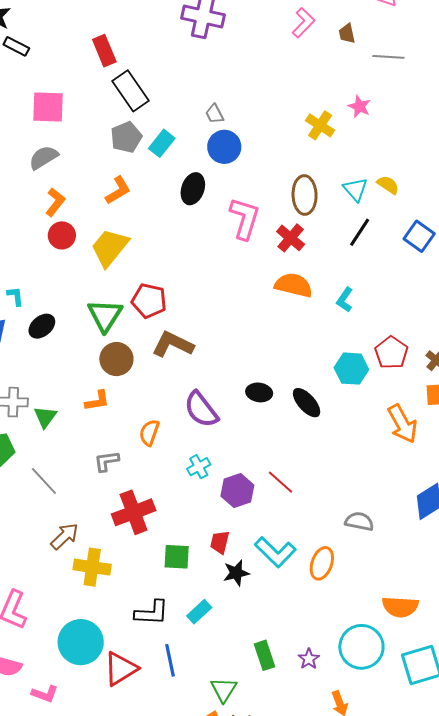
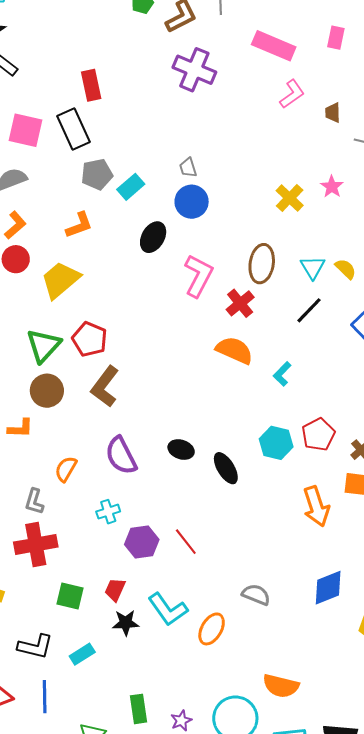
black rectangle: (130, 91) -> (74, 129), moved
brown L-shape: (173, 344) -> (105, 386), turned -90
gray L-shape: (107, 461) -> (34, 501), moved, turned -76

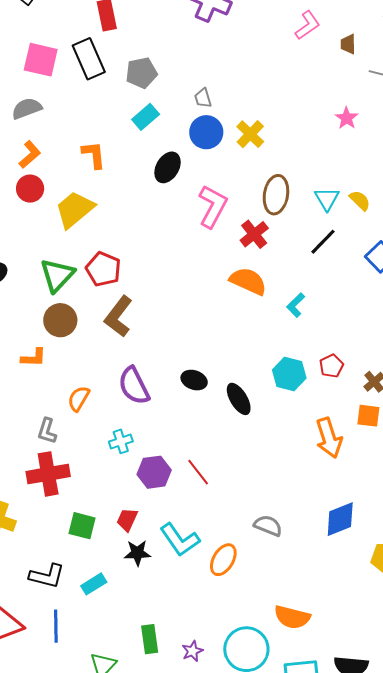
gray pentagon: (97, 174) -> (141, 73), moved
yellow cross: (290, 198) -> (250, 134), moved
orange L-shape: (79, 225) -> (94, 155), turned -76
red pentagon: (318, 434) -> (331, 366), size x0.7

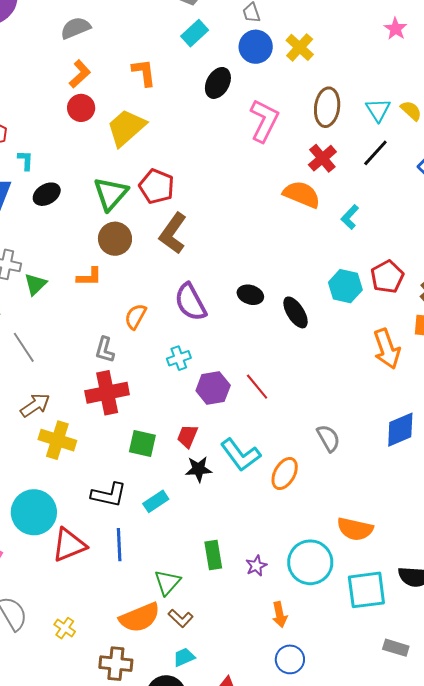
red cross: (254, 234) -> (322, 158), moved
red pentagon: (331, 366) -> (387, 277), size x1.4
gray semicircle: (268, 526) -> (328, 438), turned 40

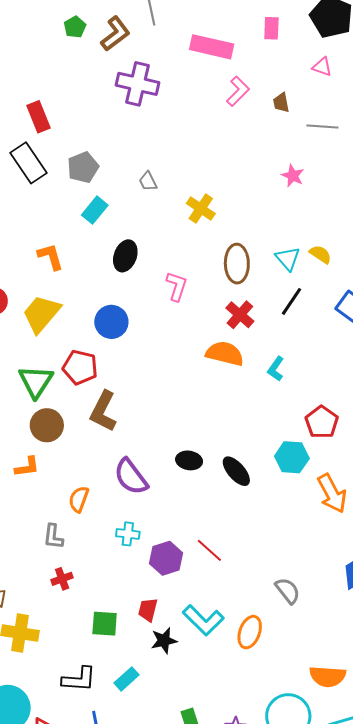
blue circle: (256, 47) -> (111, 322), moved
pink L-shape: (264, 121) -> (177, 286), size x0.7
cyan hexagon: (345, 286) -> (292, 457), moved
cyan cross: (179, 358) -> (128, 534), turned 35
red cross: (107, 393) -> (62, 579), size x0.5

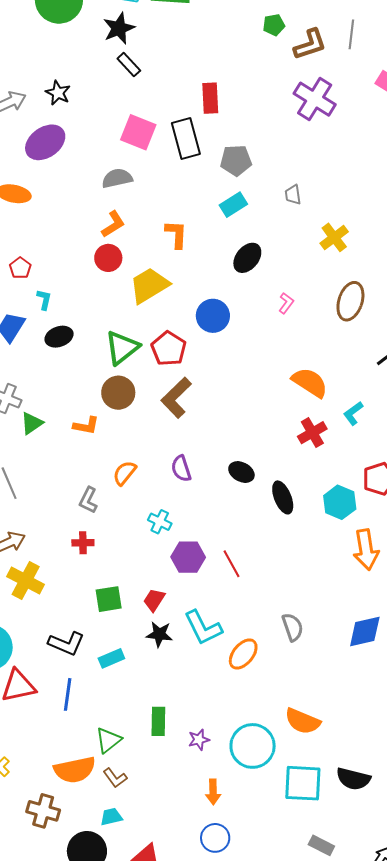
pink L-shape: (177, 286) -> (286, 303), size x0.7
red cross: (240, 315) -> (312, 433), moved
purple semicircle: (131, 477) -> (181, 469), size x0.7
green square: (105, 624) -> (109, 599), turned -32

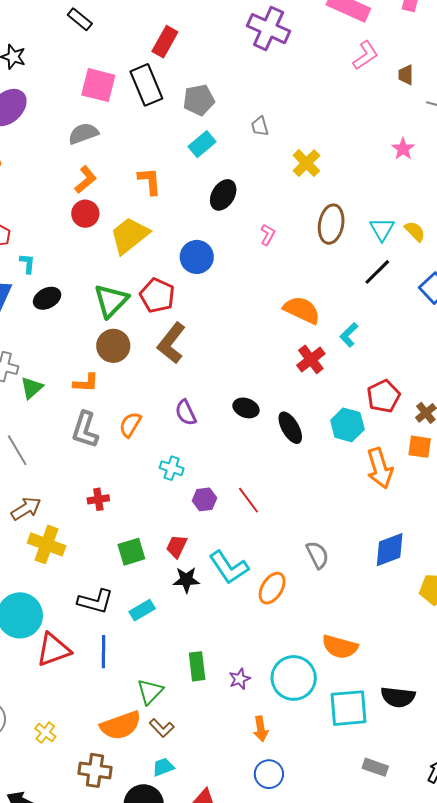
red rectangle: (210, 98) -> (165, 42), turned 40
gray L-shape: (88, 500) -> (85, 430), moved, size x1.4
purple hexagon: (188, 557) -> (204, 499), size x0.7

